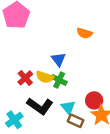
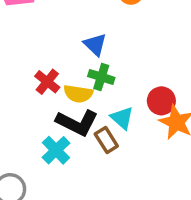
yellow semicircle: (45, 77) -> (78, 94), moved
cyan cross: (14, 120) -> (56, 150), moved
brown rectangle: (76, 121) -> (106, 140), moved, turned 42

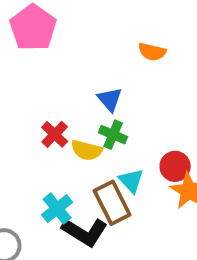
black L-shape: (77, 123) -> (85, 232), moved
brown rectangle: (106, 140) -> (112, 203), size x1.5

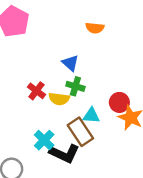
cyan triangle: (131, 181) -> (91, 116), turned -36

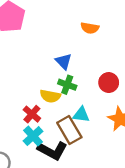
red cross: (36, 91) -> (32, 114), moved
red circle: (119, 102) -> (109, 83), moved

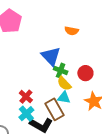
blue triangle: (64, 61) -> (51, 56), size x1.5
green cross: (67, 85) -> (61, 70), moved
yellow semicircle: (50, 96) -> (64, 84), moved, turned 35

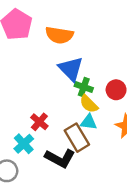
orange semicircle: (72, 31) -> (59, 35), moved, size x1.5
cyan cross: (26, 114) -> (24, 144), moved

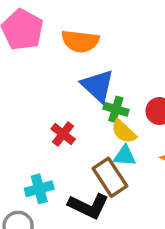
red cross: (39, 122) -> (63, 134), moved
cyan cross: (24, 144) -> (39, 189), turned 30

